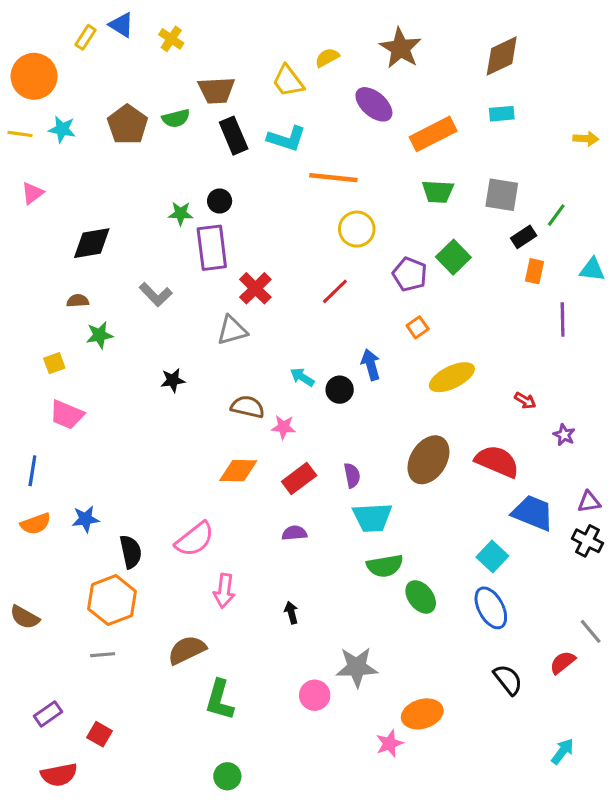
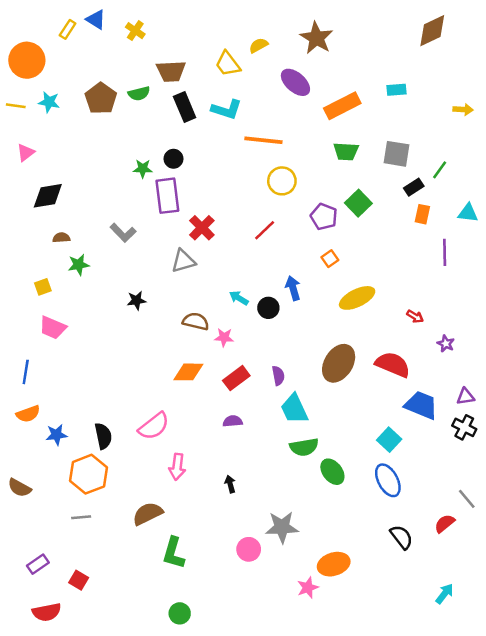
brown diamond: (502, 56) -> (432, 31), moved
black diamond: (92, 243) -> (48, 196), moved
cyan trapezoid: (372, 517) -> (294, 409), turned 68
blue star: (85, 519) -> (56, 435), moved

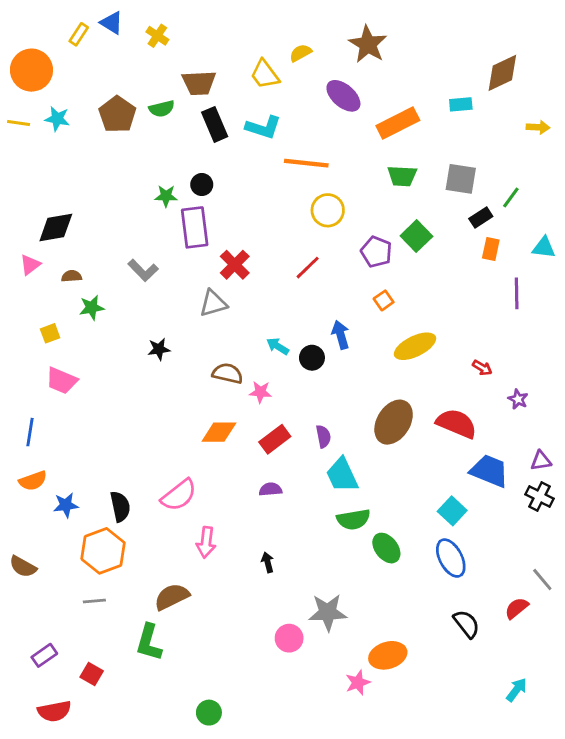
brown diamond: (432, 31) -> (502, 73), moved
pink triangle: (26, 153) -> (30, 265), moved
green L-shape: (173, 553) -> (149, 642), moved

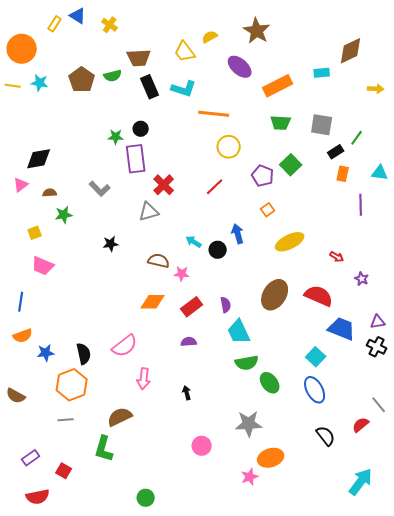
gray star: (328, 612) -> (249, 424), moved
cyan arrow: (517, 690) -> (361, 482), size x1.6

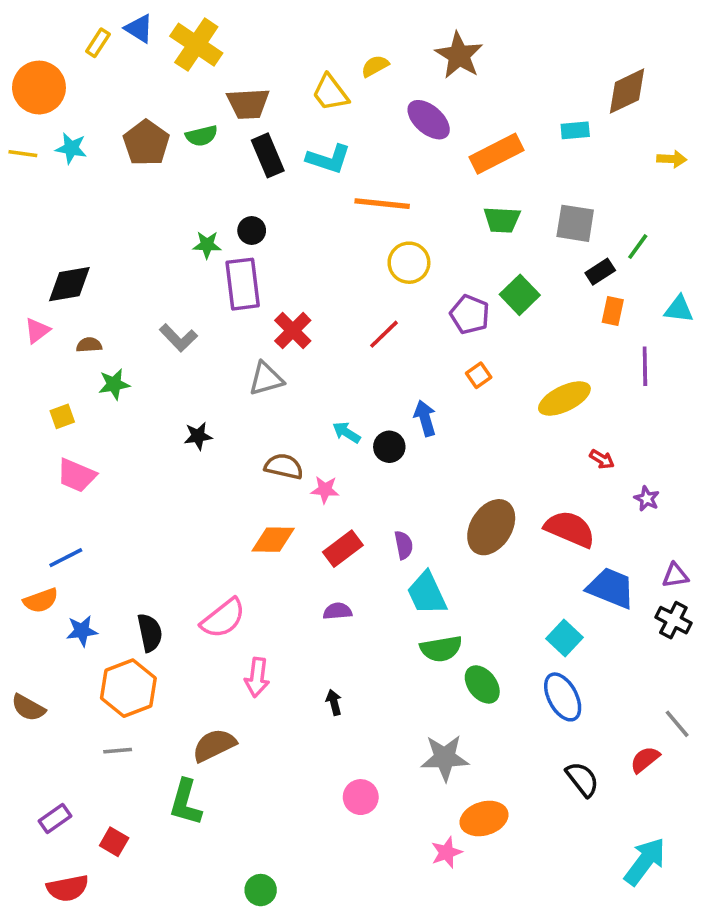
yellow cross: (110, 25) -> (196, 45), size x1.8
yellow ellipse: (290, 242) -> (564, 398), moved
blue line: (21, 302) -> (66, 558), moved, turned 54

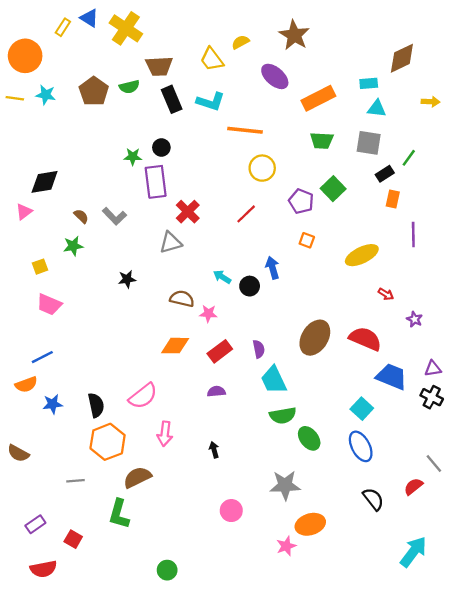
cyan triangle: (679, 309) -> (377, 109), moved
brown semicircle: (89, 345) -> (81, 216), moved, turned 49
orange square: (479, 375) -> (307, 240), turned -35
orange hexagon: (128, 688) -> (108, 442), moved

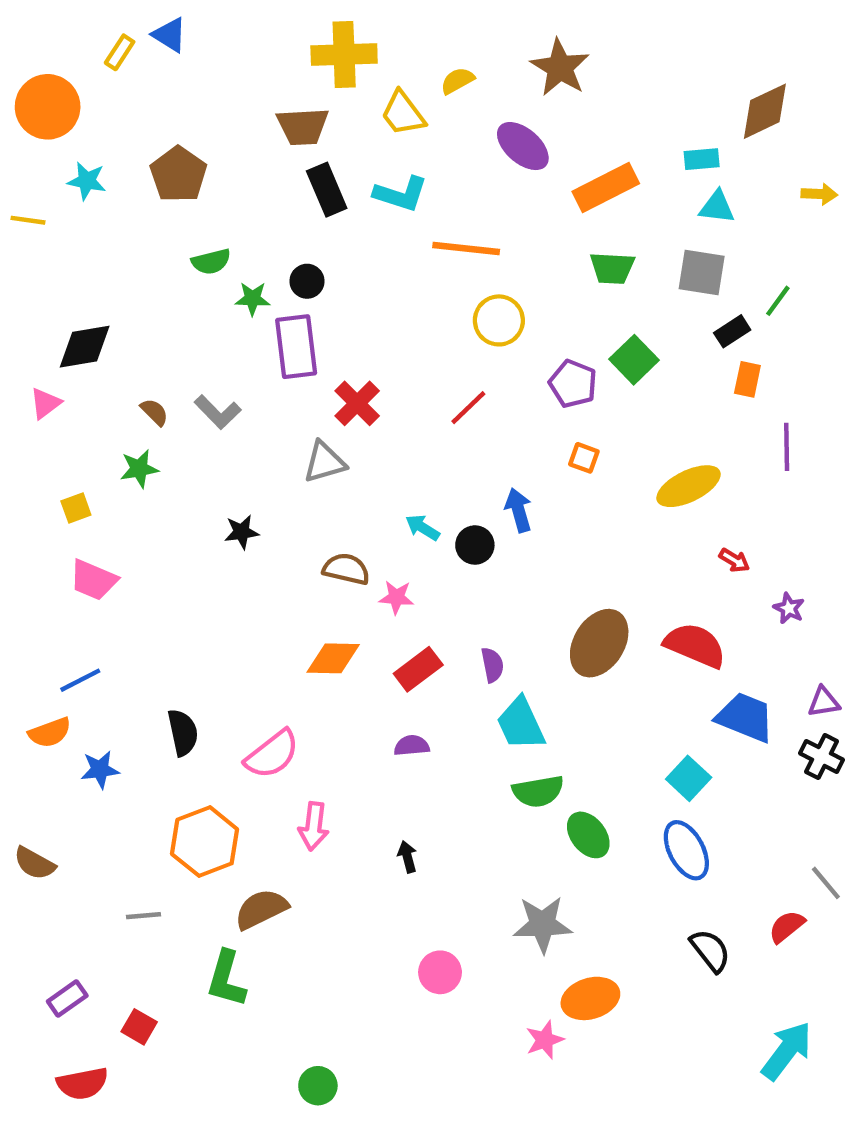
yellow cross: (126, 28) -> (344, 54), moved, turned -36
green semicircle: (129, 87) -> (211, 262), moved
yellow line: (15, 98) -> (28, 220), moved
black semicircle: (96, 405) -> (183, 733), moved

